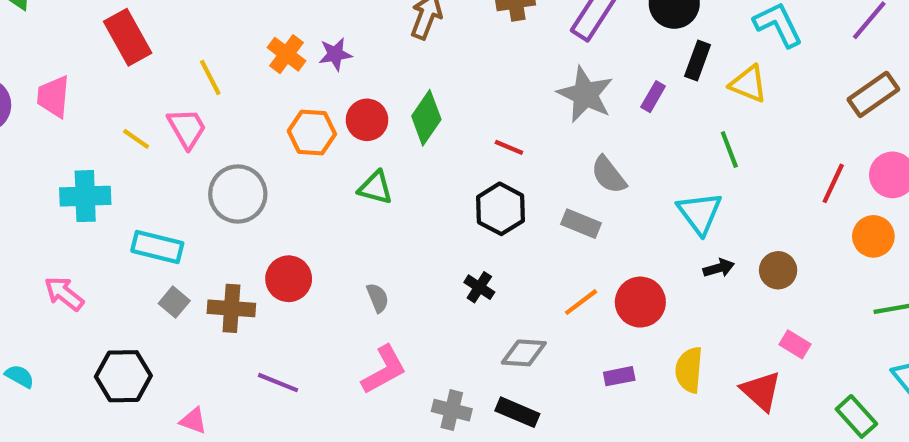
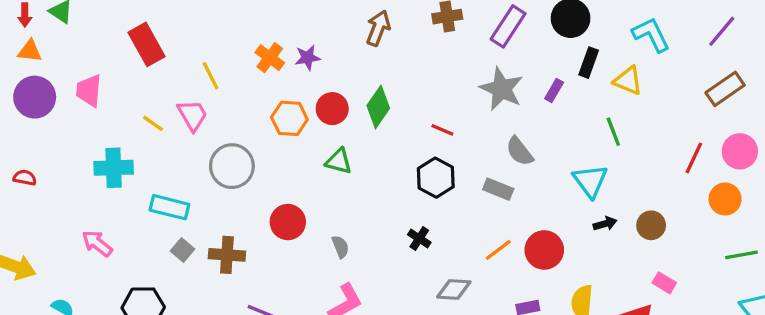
red circle: (289, 279) -> (288, 222), moved

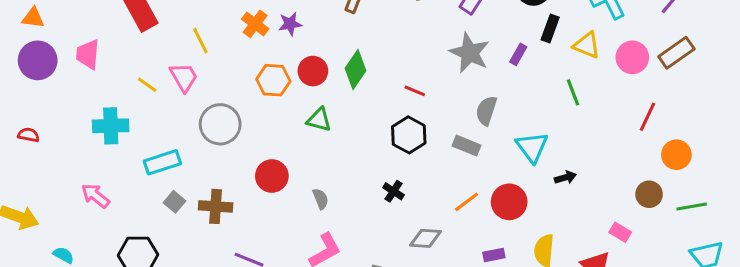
gray semicircle: (520, 151) -> (486, 111), turned 56
pink circle: (740, 151) -> (632, 57), moved
cyan triangle: (590, 181) -> (532, 147), moved
cyan rectangle: (169, 207) -> (162, 162), turned -32
brown circle: (651, 225) -> (649, 194), moved

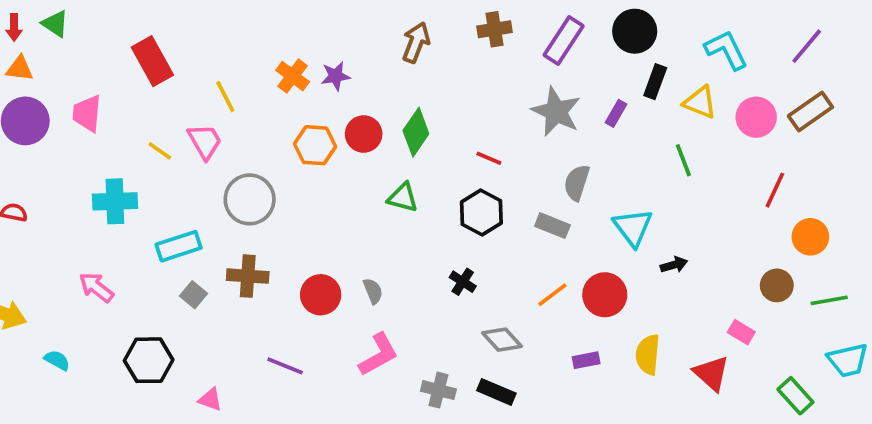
green triangle: (319, 120) -> (403, 198), moved
red circle: (272, 176) -> (321, 295), moved
brown cross: (216, 206) -> (248, 276), moved
gray diamond: (425, 238) -> (502, 340), turned 44

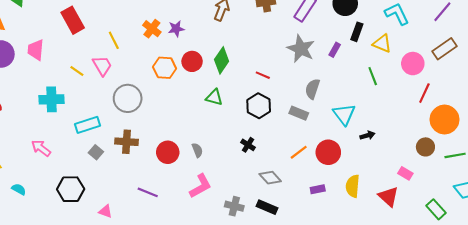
pink circle: (756, 117) -> (413, 64), moved
orange circle: (810, 237) -> (444, 120), size x1.4

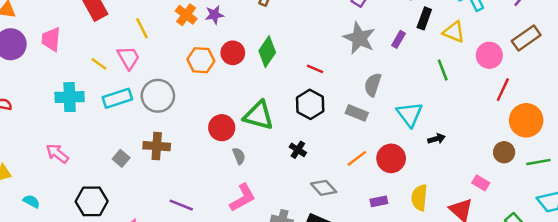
green triangle: (214, 97) -> (259, 115), moved, size x1.5
cyan rectangle: (87, 125) -> (117, 98), moved
red circle: (168, 152) -> (222, 128), moved

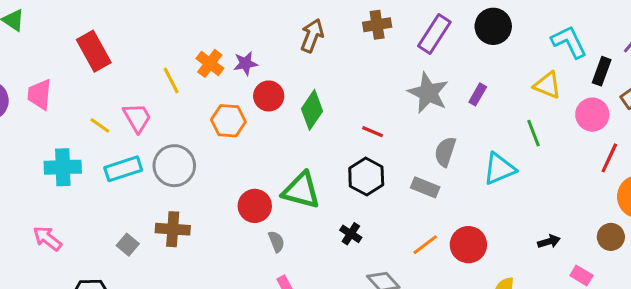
black rectangle: (424, 18) -> (602, 71), moved
yellow line: (142, 28) -> (171, 81), moved
red circle: (233, 53) -> (269, 96), moved
cyan triangle: (410, 114) -> (499, 169), moved, turned 44
black arrow: (437, 139) -> (549, 242), moved

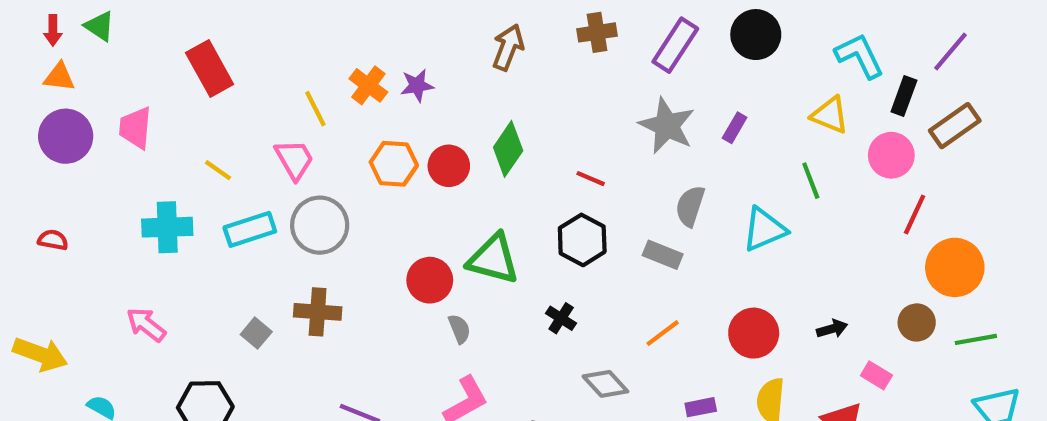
red circle: (269, 96) -> (449, 166), moved
pink trapezoid: (137, 118) -> (294, 159), moved
red circle: (468, 245) -> (754, 333), moved

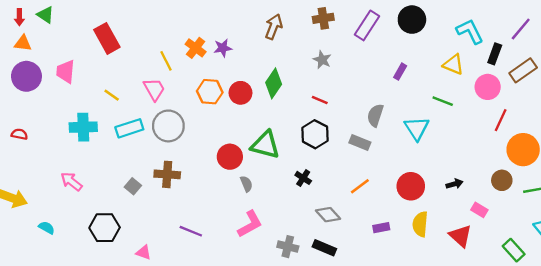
gray star: (667, 126) -> (322, 60), moved, size x0.6
green line: (811, 181) -> (443, 101), turned -48
cyan triangle: (764, 229) -> (417, 128), turned -40

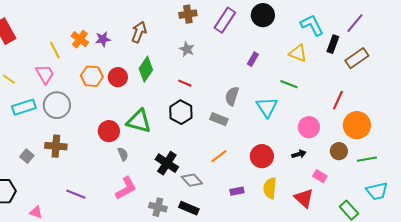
brown arrow: (274, 27) -> (139, 32), moved
pink circle: (488, 87) -> (309, 127), moved
black cross: (303, 178) -> (167, 163), moved, size x1.6

